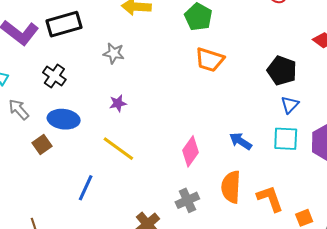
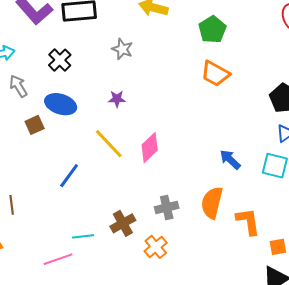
pink diamond: (190, 151) -> (150, 148), moved

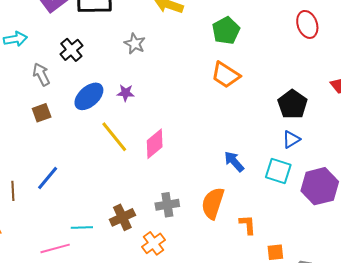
gray arrow: (18, 86) -> (41, 74), moved
blue ellipse: (61, 104) -> (89, 96), moved, turned -64
blue line: (69, 176) -> (48, 178), moved
orange L-shape: (248, 221) -> (247, 225), size x0.7

